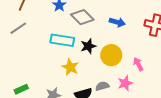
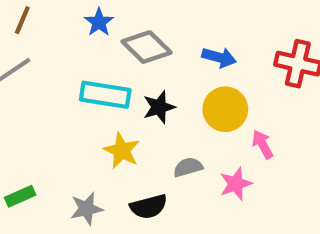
yellow circle: (111, 55) -> (225, 109), moved
gray semicircle: (102, 86) -> (188, 167), moved

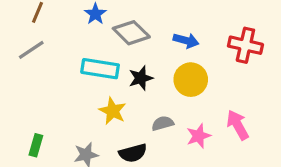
pink arrow: (263, 144) -> (238, 125), moved, size x1.4
green rectangle: (20, 196) -> (36, 145), turned -50

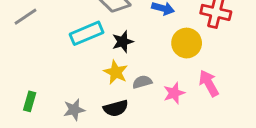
cyan rectangle: (100, 69) -> (87, 33), turned -32
yellow circle: (191, 80) -> (187, 43), moved
yellow star: (113, 111) -> (116, 72), moved

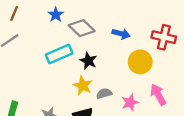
black star: (123, 42) -> (88, 61), turned -30

